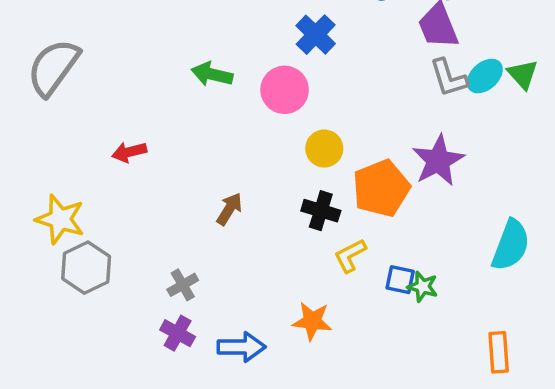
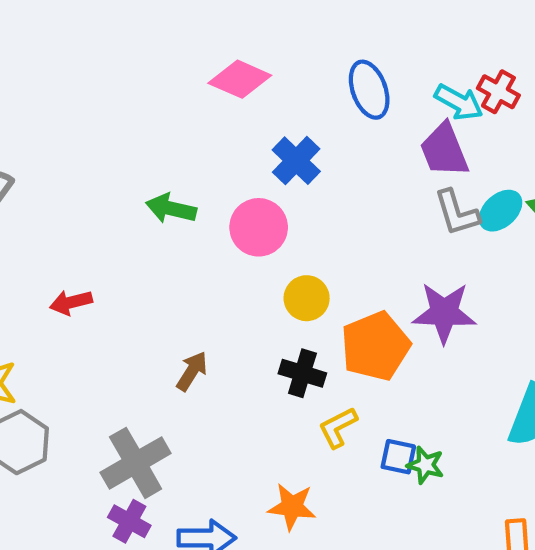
purple star: (438, 161) -> (444, 313), turned 30
gray cross: (183, 285) -> (136, 463), size x1.8

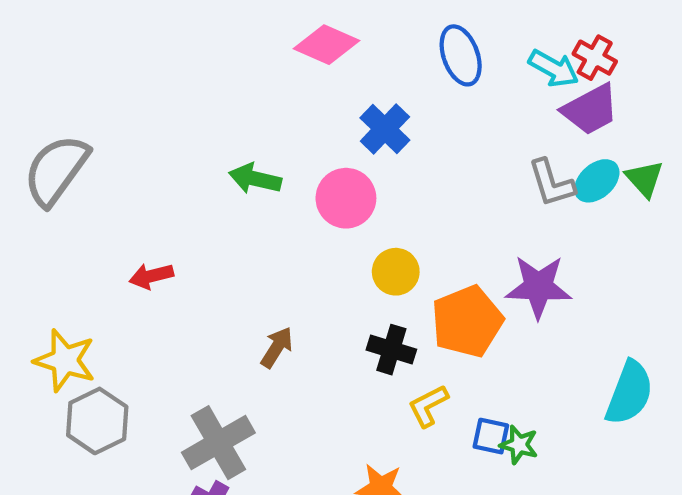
purple trapezoid: (444, 150) -> (590, 109), moved, turned -96

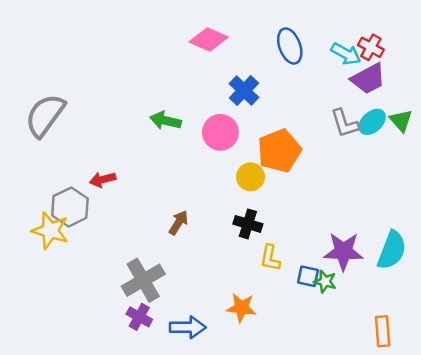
purple star: (538, 287) -> (343, 251), moved
orange pentagon: (467, 321) -> (279, 151), moved
yellow L-shape: (428, 406) -> (270, 258), turned -52
gray hexagon: (97, 421) -> (70, 207), moved

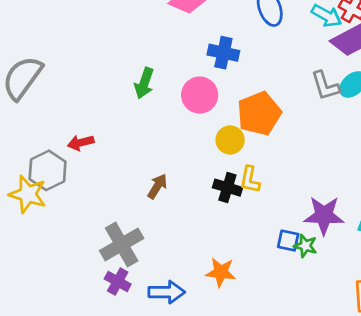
blue cross: (244, 90) -> (223, 53), turned -32
green arrow: (165, 121) -> (144, 83), turned -84
yellow L-shape: (270, 258) -> (250, 180), moved

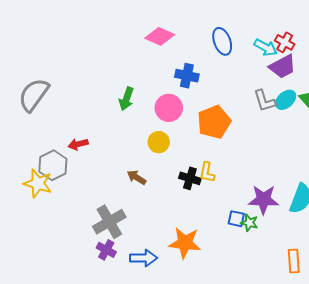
yellow circle: (230, 140) -> (159, 142), moved
brown arrow: (157, 186) -> (137, 177), turned -90
orange star: (221, 272) -> (185, 243), size x1.4

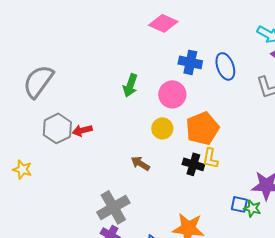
blue ellipse: (222, 41) -> (225, 66), moved
orange pentagon: (214, 122) -> (202, 128), moved
gray hexagon: (53, 165) -> (57, 128), moved
yellow star: (38, 183) -> (22, 169), moved, size x0.7

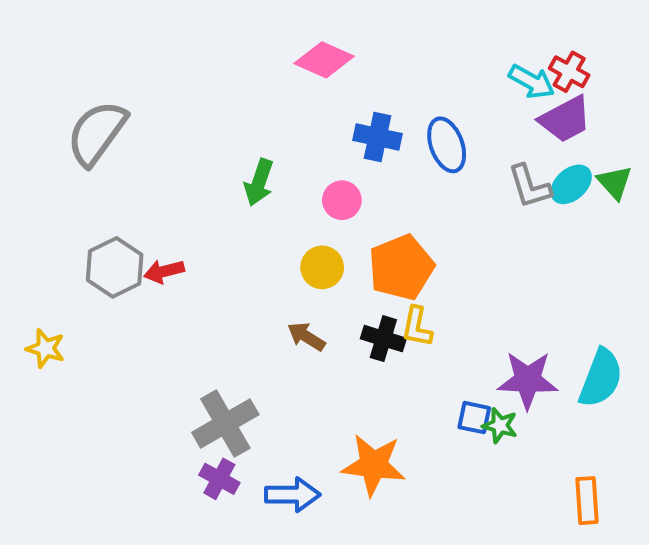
gray semicircle: (38, 81) -> (97, 133), moved
pink circle: (172, 94) -> (342, 200), size x0.7
brown arrow: (140, 163) -> (306, 337), moved

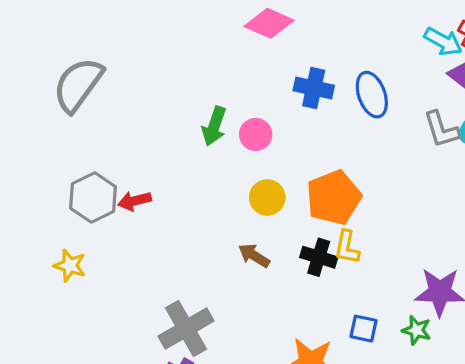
pink circle: (342, 200) -> (256, 134), moved
yellow star: (45, 348) -> (70, 265), moved
blue square: (474, 418) -> (363, 329), moved

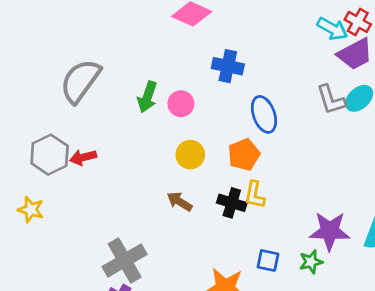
gray semicircle: (78, 85) -> (80, 81), moved
blue ellipse: (372, 95) -> (264, 114), moved
orange pentagon: (334, 197) -> (244, 155), size x0.7
green star: (417, 330) -> (311, 262), turned -30

